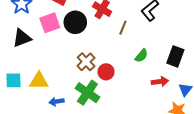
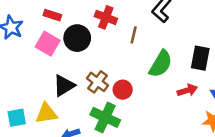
pink square: (50, 23) -> (48, 44), turned -30
black triangle: (22, 38) -> (64, 86), moved
green semicircle: (141, 56) -> (161, 64), size x1.6

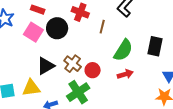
red arrow: (187, 90) -> (125, 74), moved
green cross: (105, 117) -> (78, 92), turned 30

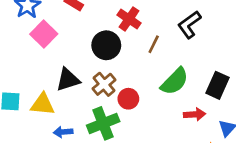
black circle: (57, 28) -> (106, 45), moved
pink square: (33, 32) -> (44, 34), moved
red arrow: (125, 74) -> (195, 114), moved

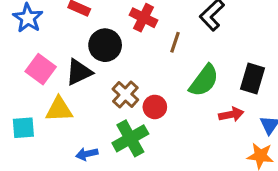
pink square: (44, 34) -> (41, 69), moved
black circle: (106, 45) -> (105, 45), moved
black triangle: (68, 80) -> (79, 72), moved
yellow triangle: (43, 104) -> (59, 109), moved

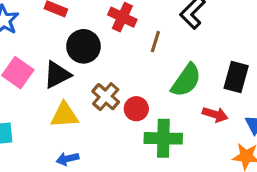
yellow triangle: (59, 109) -> (65, 115), moved
red arrow: (231, 114) -> (215, 114), turned 30
green cross: (130, 138) -> (163, 138), moved, turned 32

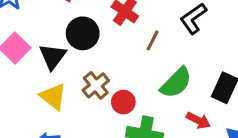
black triangle: (57, 75) -> (53, 56), turned -36
yellow triangle: (65, 115) -> (53, 96), turned 32

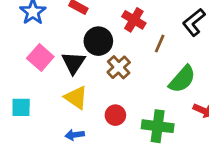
brown cross: (96, 85) -> (119, 67), moved
red circle: (123, 102) -> (115, 115), moved

